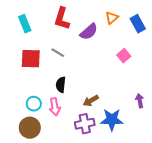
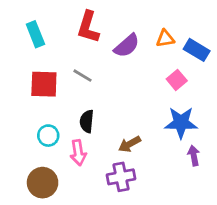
orange triangle: (112, 18) -> (165, 39), moved, turned 32
blue rectangle: (138, 24) -> (197, 50), moved, turned -30
purple arrow: (140, 101) -> (194, 155), moved
cyan circle: (34, 104) -> (48, 136), moved
blue star: (112, 120) -> (181, 123), moved

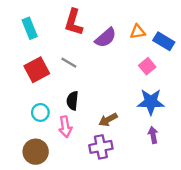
red square: (44, 84) -> (37, 70), turned -30
purple arrow: (194, 155) -> (153, 135), moved

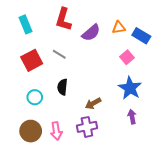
blue star: (151, 102) -> (130, 88), turned 30
pink arrow: (65, 127) -> (56, 131), moved

